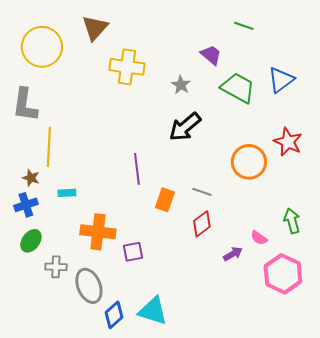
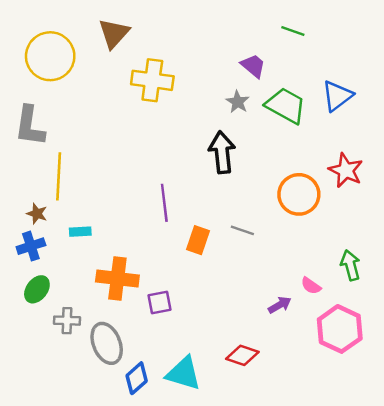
gray star: (181, 85) -> (238, 102), moved
black arrow: (185, 127) -> (222, 152), turned 124
red diamond: (202, 224) -> (242, 355), moved, turned 56

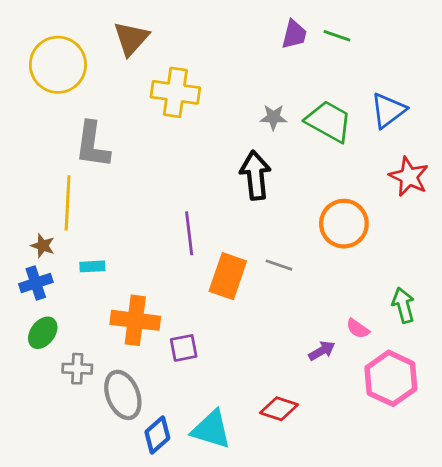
purple trapezoid: (253, 66) -> (294, 34), moved, turned 64
gray star: (238, 102) -> (273, 117), turned -30
gray L-shape: (30, 126) -> (92, 145), moved
red star: (346, 170) -> (409, 177), moved
orange rectangle: (198, 240) -> (228, 276), size x1.4

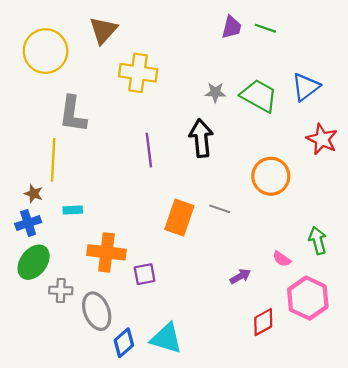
purple line: (189, 233) -> (149, 150), moved
green ellipse: (43, 333) -> (34, 262), size x1.4
purple arrow: (322, 351) -> (240, 276), moved
red diamond: (279, 409) -> (263, 322), moved, turned -48

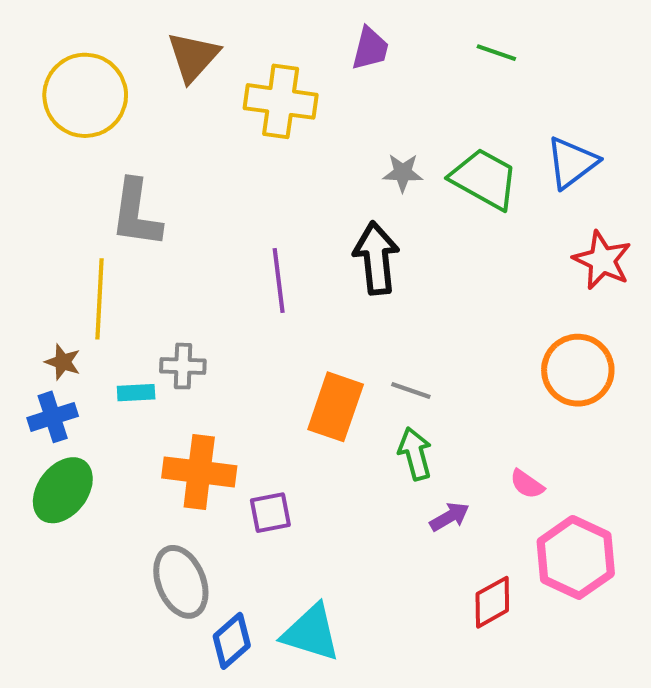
purple trapezoid: (232, 27) -> (370, 48), moved
yellow cross: (138, 73) -> (281, 101), moved
orange circle: (271, 176) -> (578, 370), moved
green arrow: (318, 240) -> (415, 454), moved
gray cross: (61, 290) -> (183, 366), moved

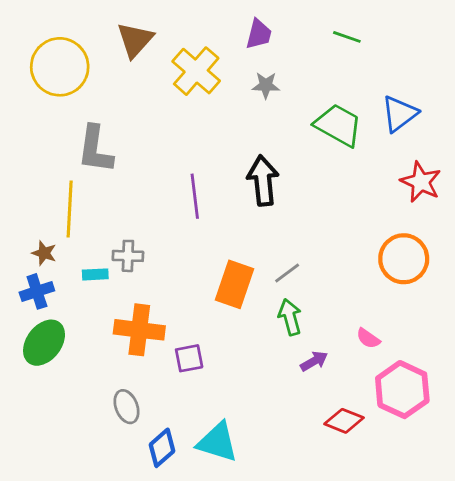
yellow cross: (281, 101) -> (196, 71), turned 33
gray star: (403, 173) -> (266, 85), moved
gray line: (411, 390) -> (287, 273), turned -56
gray ellipse: (181, 582) -> (126, 407), size x0.7
red diamond: (492, 602) -> (344, 421), turned 51

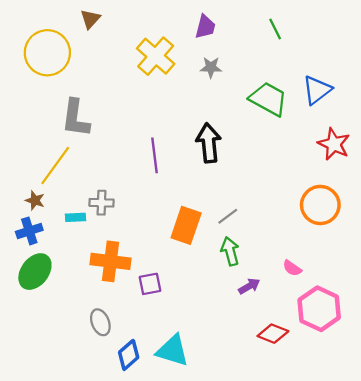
green line: (347, 37) -> (275, 29), turned 45
brown triangle: (135, 40) -> (90, 19), moved, size x0.7
yellow line: (70, 209) -> (55, 166), turned 33

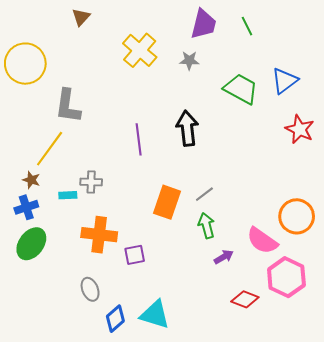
purple trapezoid: (205, 27) -> (203, 24), moved, size x1.4
yellow circle: (47, 53) -> (25, 64), moved
orange circle: (320, 205) -> (297, 216), moved
pink semicircle: (292, 268) -> (262, 241), size x1.8

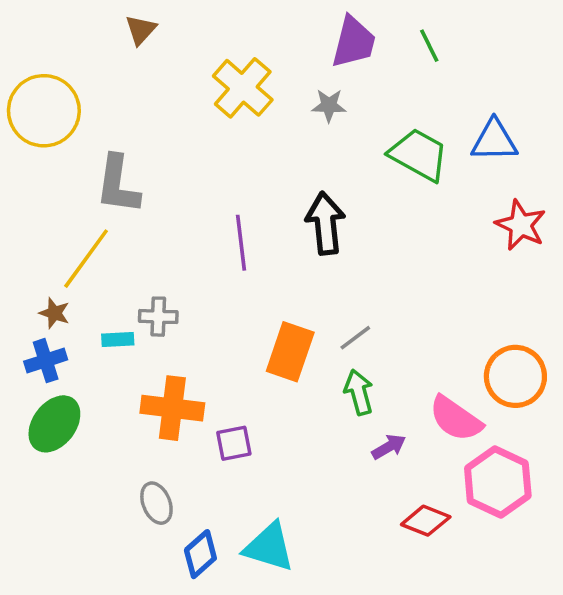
blue triangle: (284, 81) -> (494, 141), turned 36

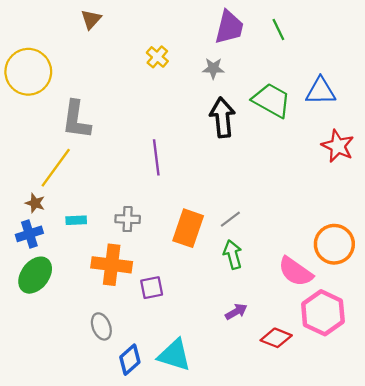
yellow cross: (243, 88) -> (157, 57), size x0.6
black arrow: (325, 223) -> (222, 117), moved
gray cross: (158, 317) -> (128, 219), moved
purple arrow: (389, 447) -> (236, 312), moved

